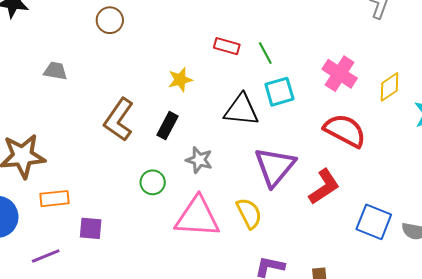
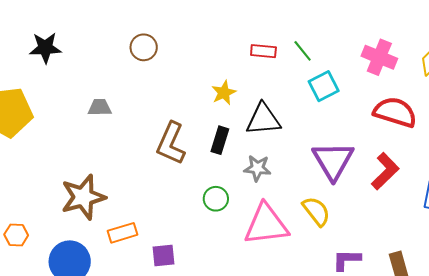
black triangle: (241, 110) -> (263, 119), moved

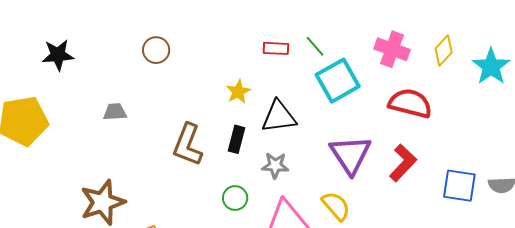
cyan square: (324, 86) -> (338, 81), size x1.4

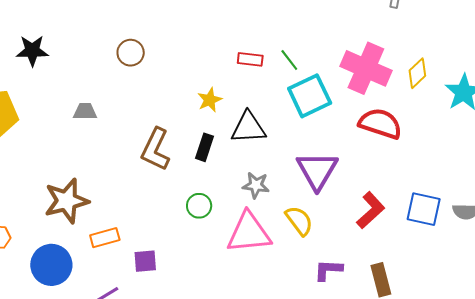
pink cross: (392, 49) -> (366, 68), size x1.4
red L-shape: (403, 163) -> (371, 210), moved
gray star: (275, 165) -> (256, 185), moved

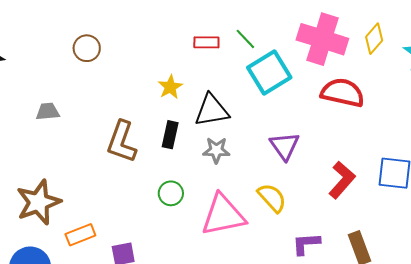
purple triangle: (317, 170) -> (285, 146), size x0.7
gray star: (256, 185) -> (216, 150), moved

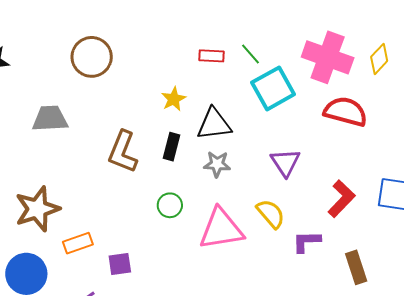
brown circle: (87, 48) -> (92, 57), size x1.5
gray trapezoid: (48, 112) -> (50, 119), size x1.5
purple L-shape: (306, 244) -> (306, 241), moved

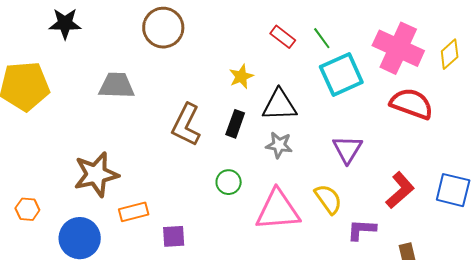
red rectangle: (211, 56) -> (283, 37), turned 30

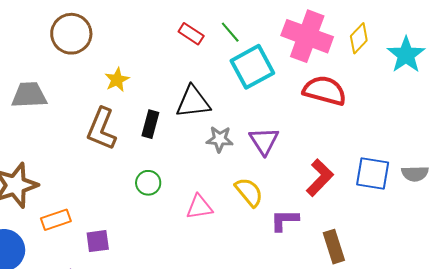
yellow star: (241, 76) -> (117, 80), moved
gray star: (279, 145) -> (220, 139), moved
pink triangle: (278, 210) -> (199, 207), size x0.6

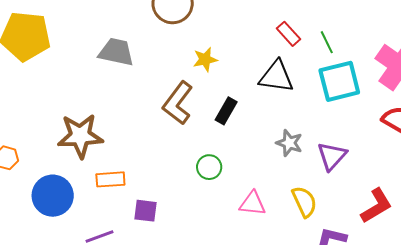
black triangle: (193, 102) -> (276, 77), moved

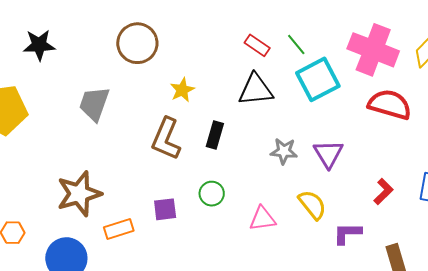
gray trapezoid: (116, 52) -> (94, 104), turned -69
red L-shape: (376, 206) -> (383, 192), size x0.7
purple square: (145, 211) -> (165, 209), moved

